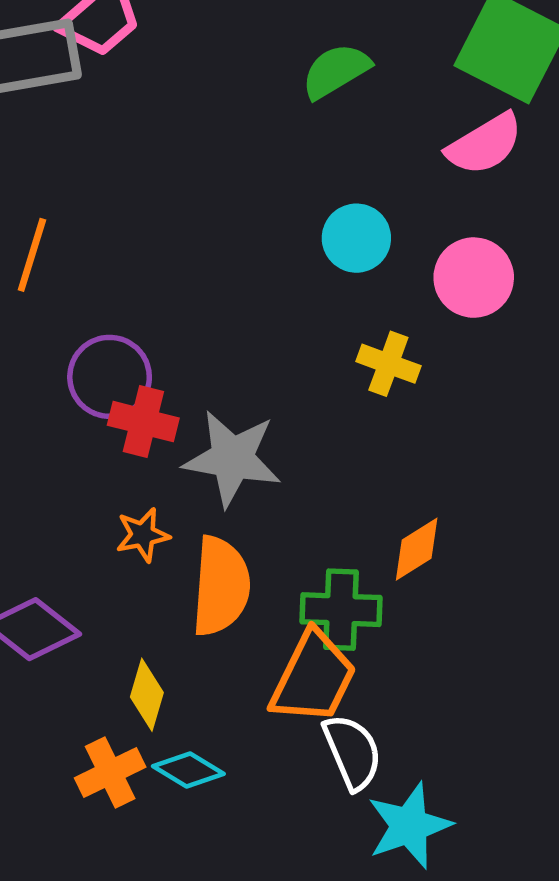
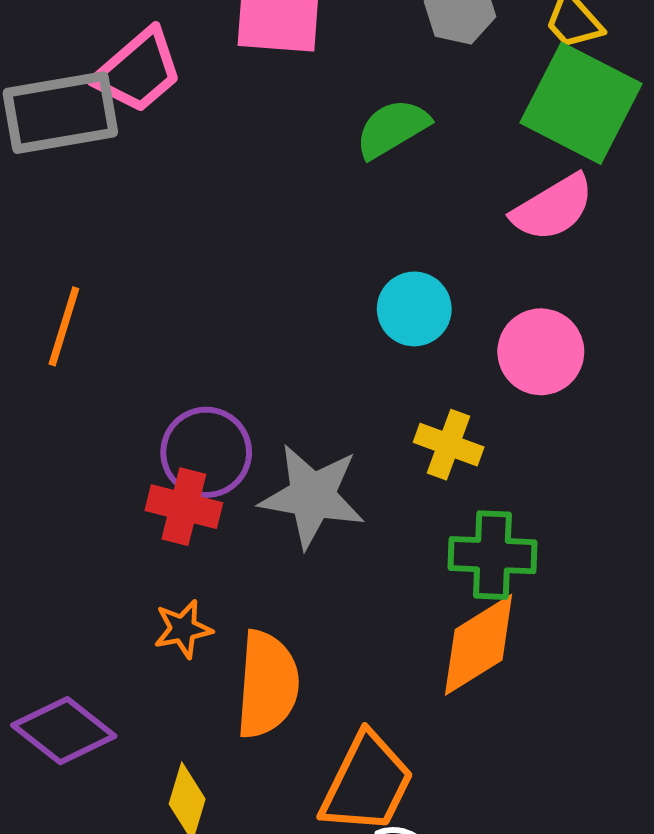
purple circle: (110, 377) -> (206, 452), moved
gray star: (232, 458) -> (312, 496), moved
orange diamond: (417, 549) -> (479, 645), size x1.5
green cross: (341, 610) -> (492, 555), moved

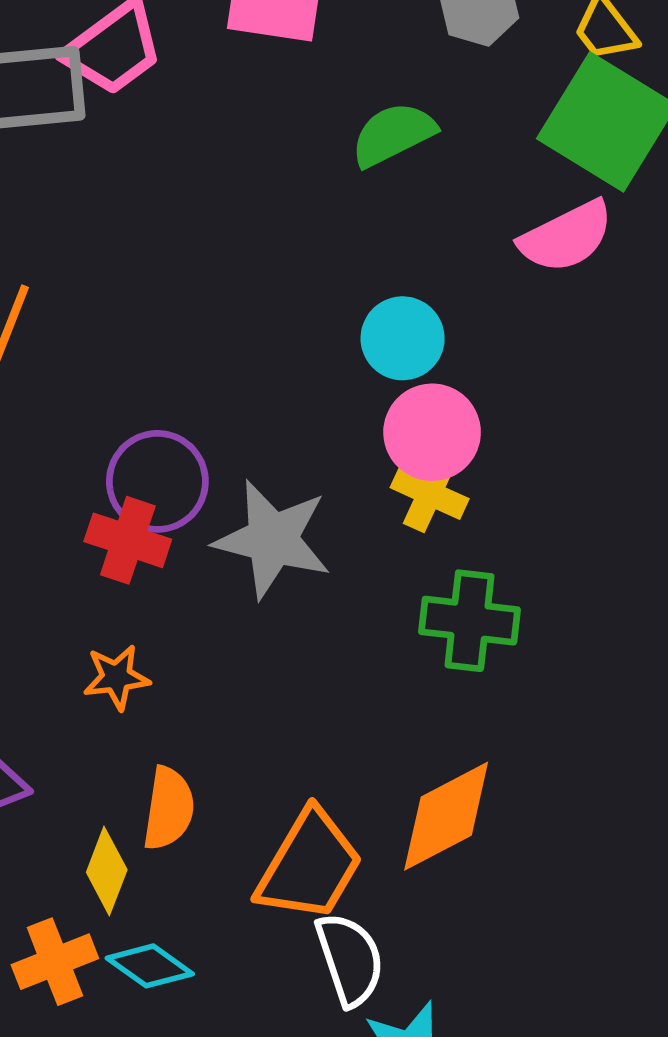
pink circle: (541, 352) -> (432, 432), moved
orange diamond: (479, 645) -> (446, 816), moved
orange semicircle: (267, 684) -> (169, 808), moved, size x0.7

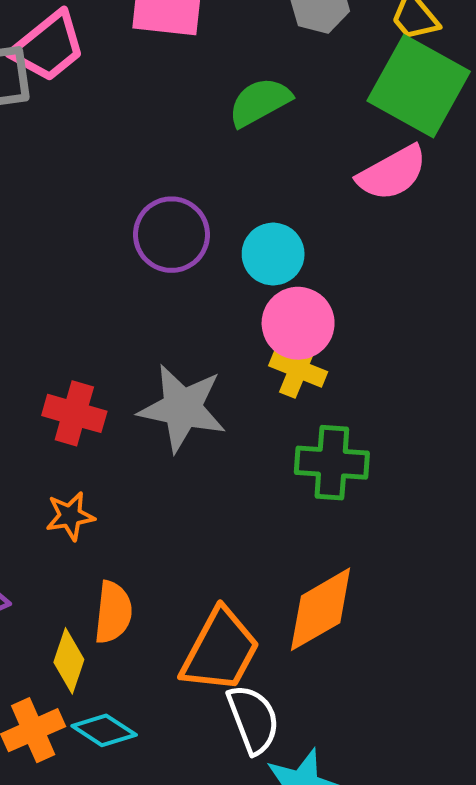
purple circle: (157, 481) -> (172, 235), moved

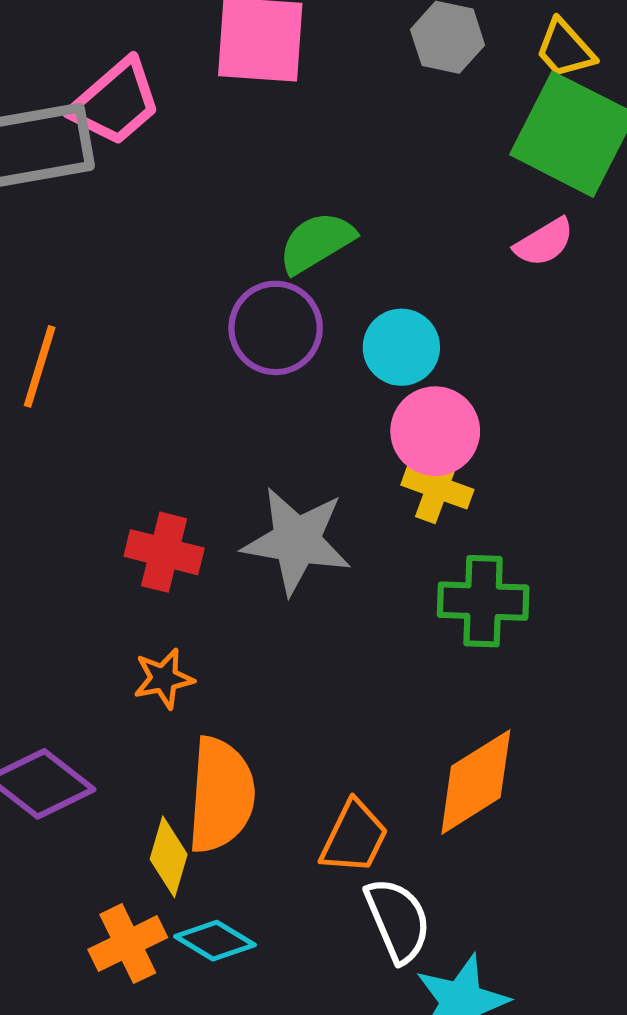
green semicircle: (260, 102) -> (317, 242), moved
pink semicircle: (392, 173) -> (544, 242), size x0.7
orange semicircle: (113, 612) -> (221, 795), size x1.5
orange trapezoid: (220, 651) -> (354, 837), size x0.7

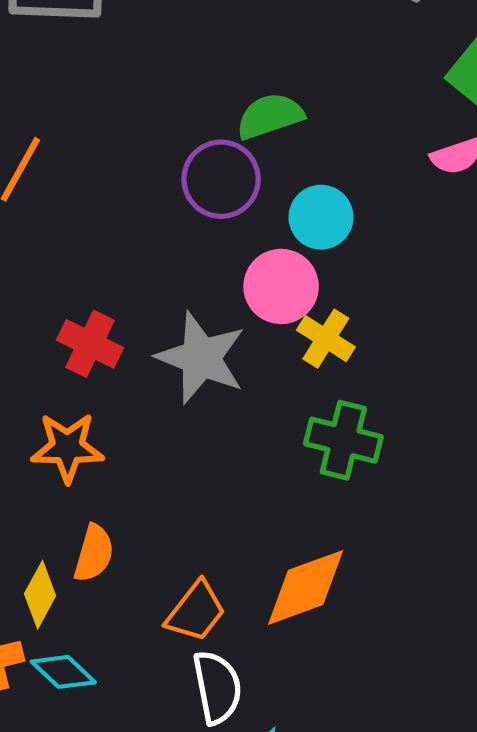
pink circle: (435, 431) -> (281, 286), moved
orange star: (164, 678) -> (67, 447), size x1.4
orange semicircle: (221, 795) -> (94, 553), size x0.6

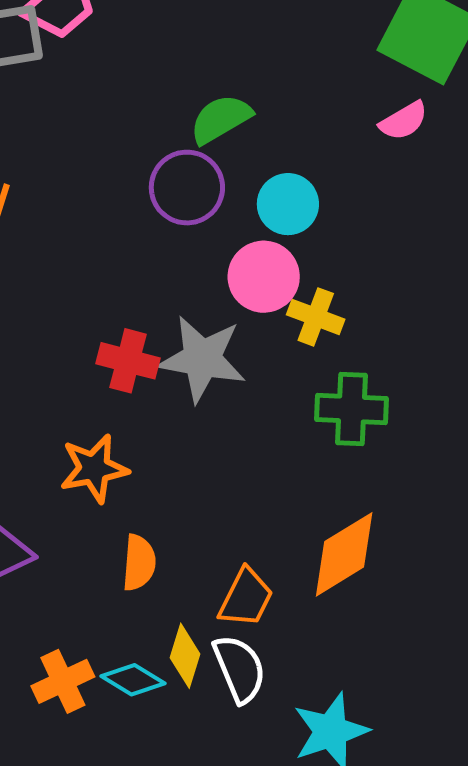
red cross: (90, 344) -> (128, 361), moved
yellow diamond: (40, 595) -> (185, 656), moved
white semicircle: (217, 687) -> (239, 669), moved

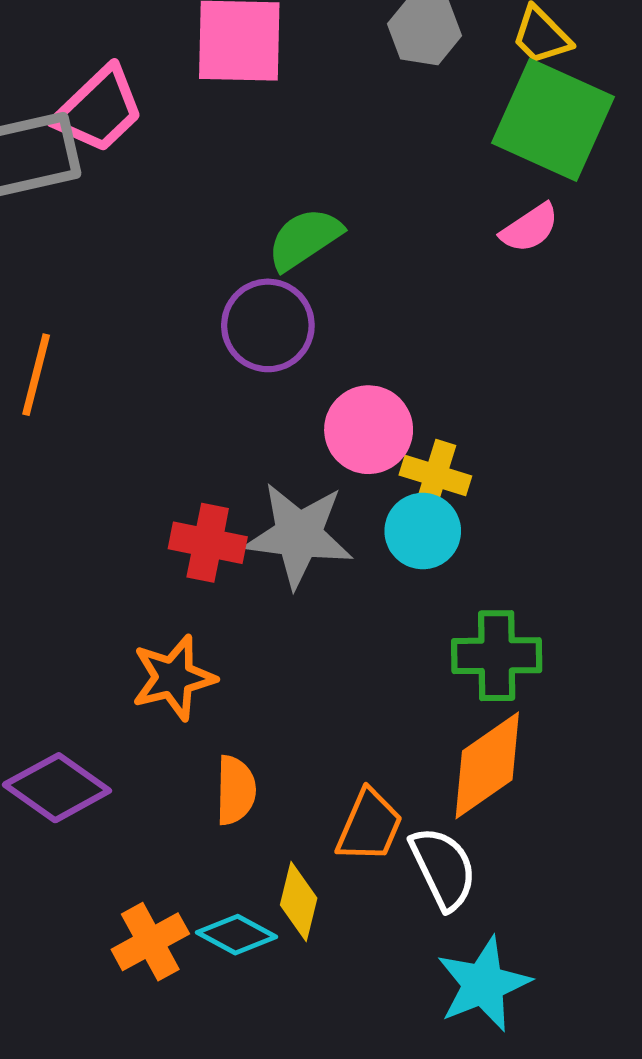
cyan circle: (288, 204) -> (423, 531), moved
green cross: (352, 409) -> (497, 656), moved
white semicircle: (239, 669) -> (443, 868), moved

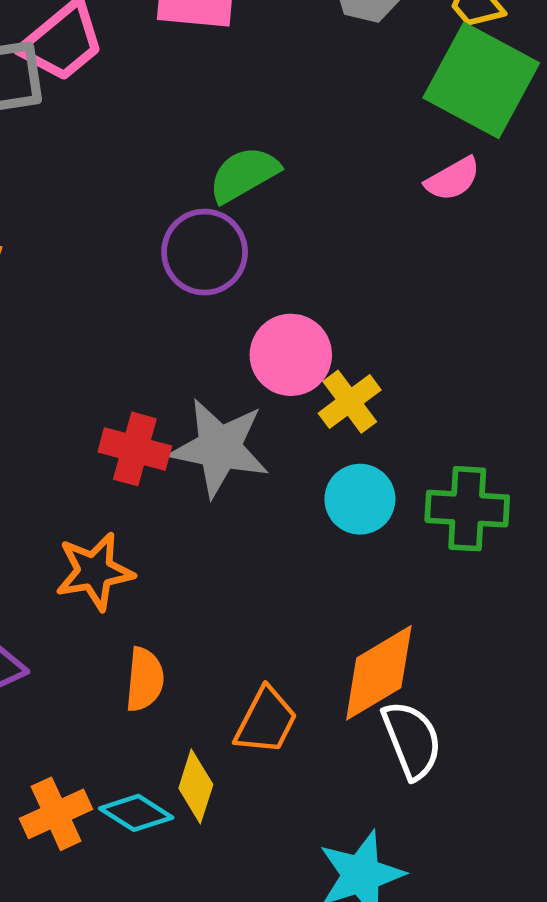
yellow cross: (435, 476) -> (350, 402), turned 32
cyan circle: (423, 531) -> (360, 499), moved
green cross: (497, 656) -> (467, 509), moved
white semicircle: (443, 868) -> (412, 740), moved

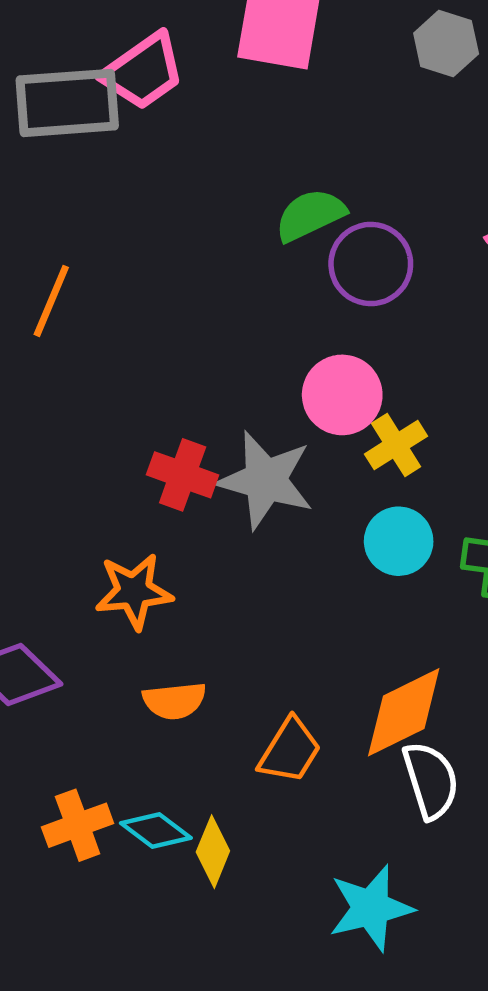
purple circle: (205, 252) -> (371, 264), moved
orange semicircle: (145, 679) -> (174, 701), turned 74
yellow diamond: (196, 786) -> (213, 852), moved

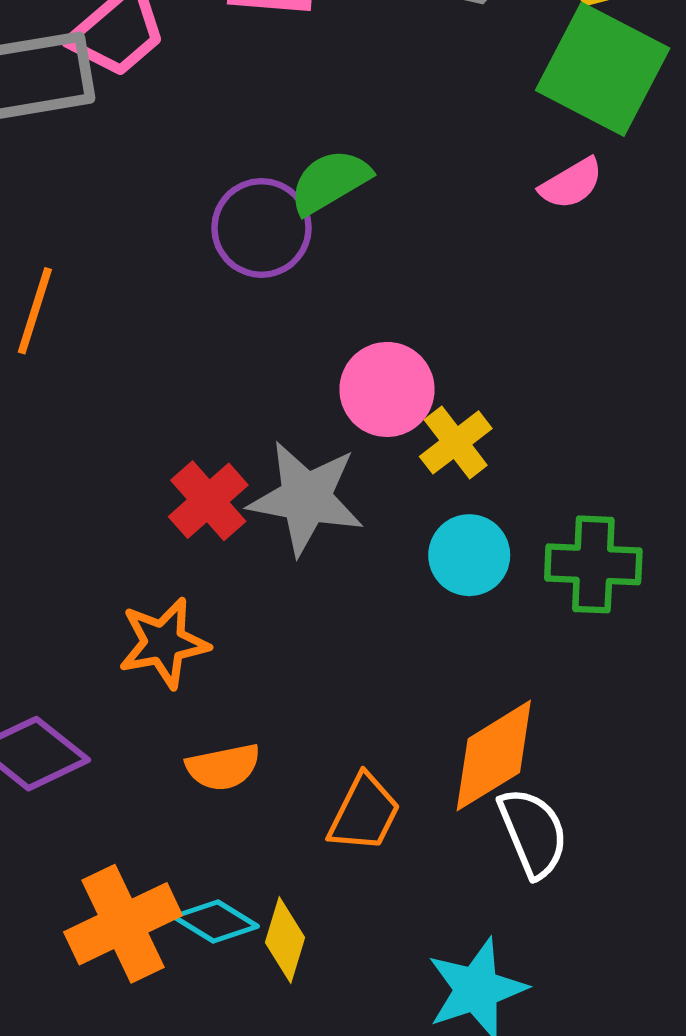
purple circle: (371, 264) -> (261, 228), moved
red cross: (183, 475) -> (208, 501), turned 34
orange cross: (78, 825) -> (123, 924), size x1.4

